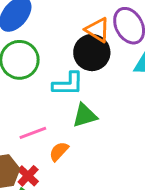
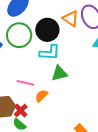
black circle: (92, 53) -> (47, 30), moved
pink line: (33, 133) -> (25, 83), turned 30

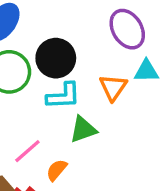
orange triangle: (71, 18) -> (113, 87), moved, turned 36
pink line: (25, 83) -> (27, 151), turned -48

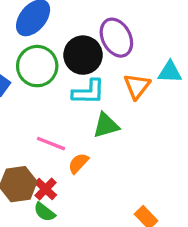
purple ellipse: (127, 29) -> (116, 38), moved
pink line: (27, 151) -> (51, 144), turned 60

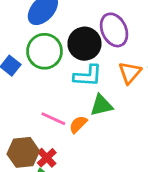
orange semicircle: (78, 163) -> (78, 124), moved

